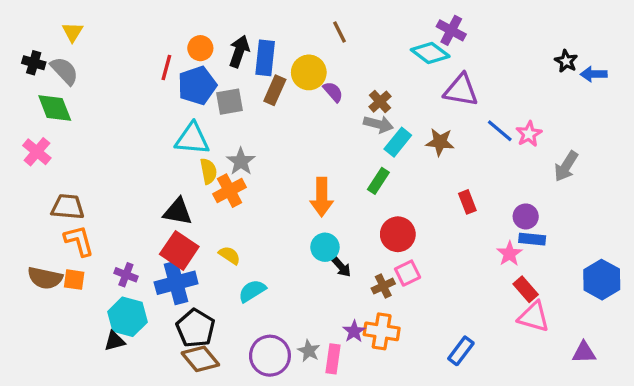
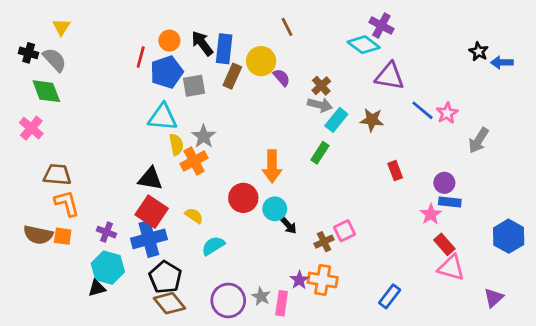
black arrow: (239, 51) -> (202, 43), turned -56
red circle: (398, 234) -> (243, 198), moved
purple triangle: (584, 352) -> (494, 298), turned -40

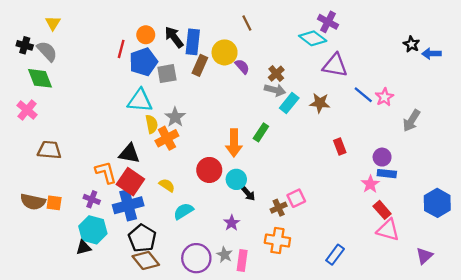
green rectangle: (320, 153) -> (261, 132), moved
orange L-shape: (67, 203) -> (106, 172), moved
purple star: (299, 280) -> (232, 223), moved

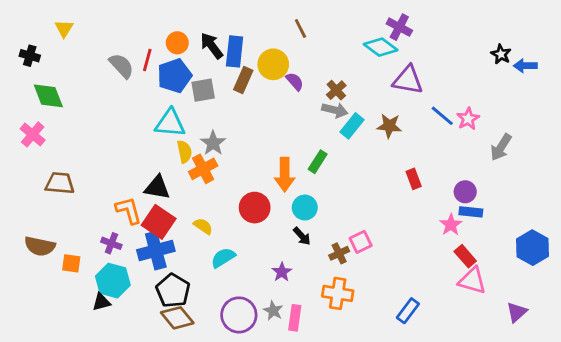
gray semicircle: (47, 51) -> (121, 66), moved
cyan circle: (236, 179) -> (305, 208), moved
orange square: (54, 203) -> (71, 263), moved

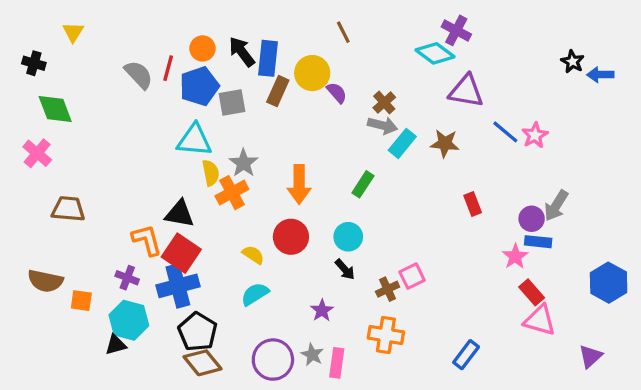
gray arrow: (501, 147) -> (556, 206), moved
orange arrow: (285, 175) -> (299, 184), moved
yellow semicircle: (203, 226) -> (253, 255), moved

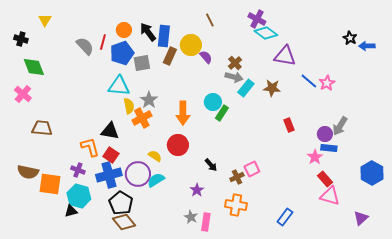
purple cross: (456, 30) -> (257, 19), moved
cyan circle: (348, 237) -> (213, 102), moved
red square: (181, 253) -> (111, 155), size x0.7
orange square: (81, 301) -> (50, 184), size x1.6
purple circle: (273, 360) -> (138, 174), moved

